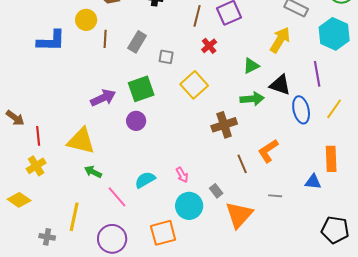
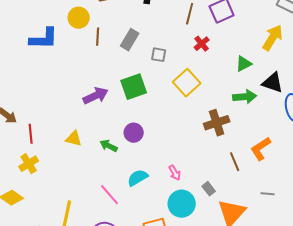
purple circle: (136, 121) -> (134, 133), moved
yellow triangle: (81, 141) -> (74, 139), size x0.6
green arrow: (93, 172) -> (109, 146), moved

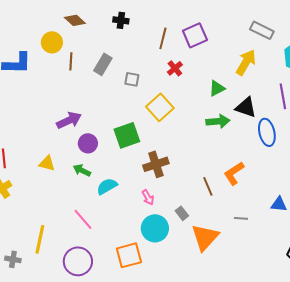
green square: (134, 87) -> (127, 135), moved
brown cross: (217, 123) -> (156, 164), moved
purple circle: (134, 133) -> (88, 143), moved
cyan semicircle: (138, 178) -> (107, 186), moved

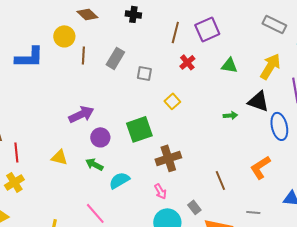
yellow arrow: (246, 62) -> (270, 66), moved
green triangle: (217, 88) -> (229, 65), moved, turned 36
yellow square: (160, 107) -> (172, 101), size x0.6
green arrow: (218, 121) -> (230, 115), size x0.6
orange L-shape: (234, 173) -> (260, 167), moved

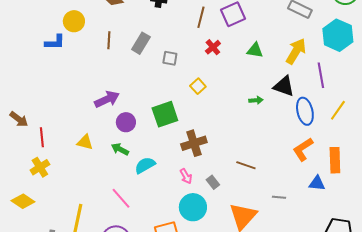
yellow circle: (64, 36) -> (74, 21), moved
blue L-shape: (29, 57) -> (55, 42), size x0.7
orange L-shape: (260, 167) -> (303, 149), moved
brown line: (220, 180) -> (246, 165), turned -48
gray rectangle: (194, 207) -> (213, 182), moved

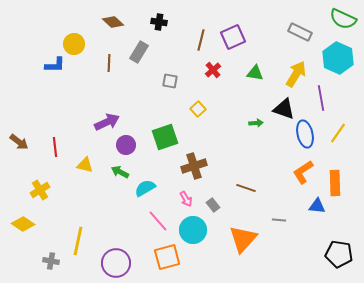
gray rectangle: (141, 43) -> (139, 52), moved
red line: (42, 137) -> (55, 147), moved
pink line: (121, 198) -> (158, 221), moved

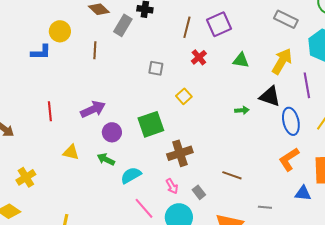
gray rectangle: (139, 52) -> (123, 25), moved
red line: (55, 147) -> (50, 111), moved

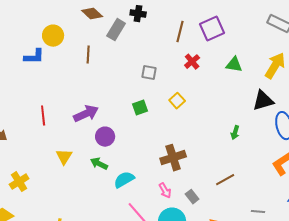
black triangle: (270, 96) -> (263, 101), turned -35
green arrow: (242, 110) -> (235, 133), moved, turned 112
green square: (151, 124) -> (140, 108), moved, size x0.6
yellow triangle: (71, 152) -> (64, 157), turned 48
brown line: (232, 175) -> (225, 180), turned -48

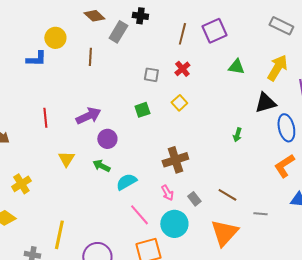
red cross: (192, 62) -> (182, 69), moved
brown line: (225, 180) -> (227, 195), moved, turned 60

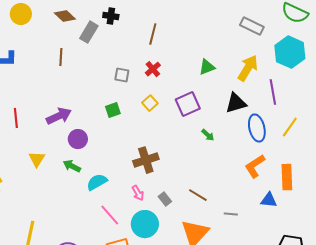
purple square: (214, 31) -> (188, 104), moved
yellow circle: (55, 38) -> (21, 14), moved
green triangle: (236, 67) -> (207, 67), turned -30
green arrow: (237, 135) -> (208, 135), turned -64

